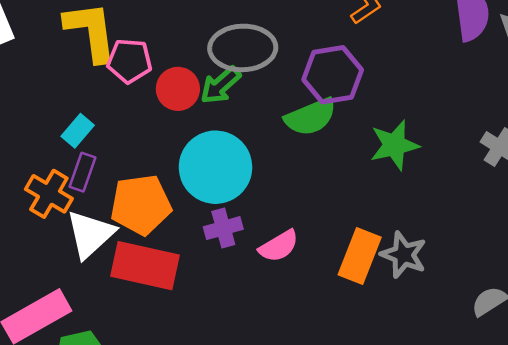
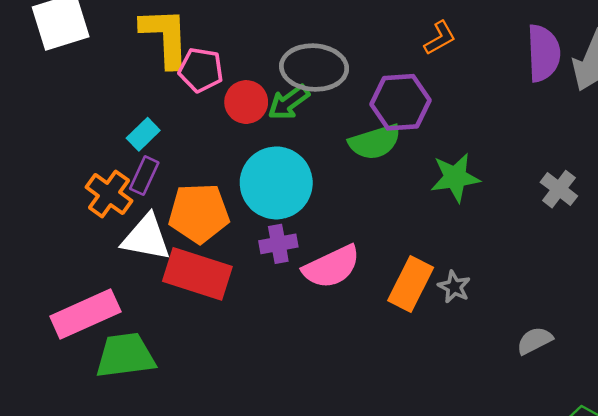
white triangle: (90, 234) -> (146, 238), turned 48
pink semicircle: (279, 246) -> (332, 267), size x1.4
gray star: (404, 255) -> (454, 287), size x0.7

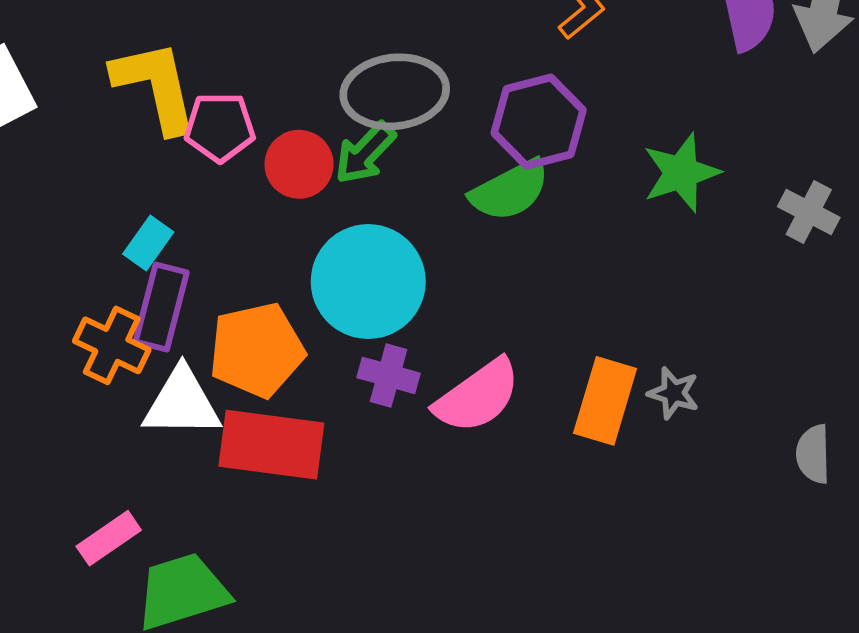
purple rectangle: (144, 176) -> (161, 307), size x1.4
green star: (455, 177) -> (681, 173), moved
purple cross: (278, 244) -> (389, 375), turned 36
pink rectangle: (85, 314) -> (109, 538), size x0.6
gray semicircle: (535, 341) -> (813, 454), turned -54

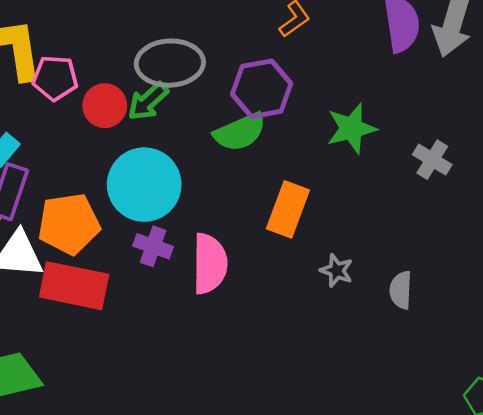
pink semicircle: (478, 396) -> (210, 264), turned -58
orange rectangle: (605, 401) -> (288, 209), moved
gray semicircle: (813, 454) -> (401, 290), moved

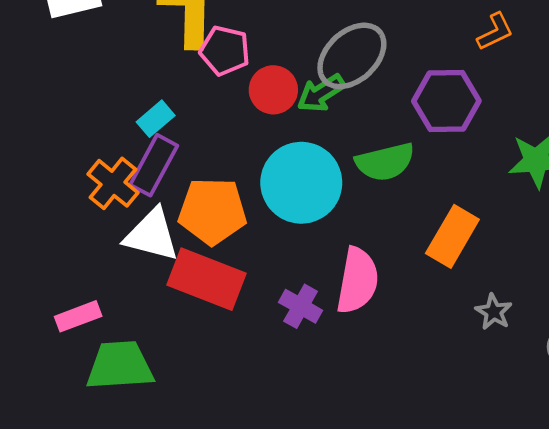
gray ellipse: (170, 63) -> (352, 56), turned -50
green semicircle: (240, 132) -> (385, 162), moved
purple cross: (153, 246) -> (301, 306), moved

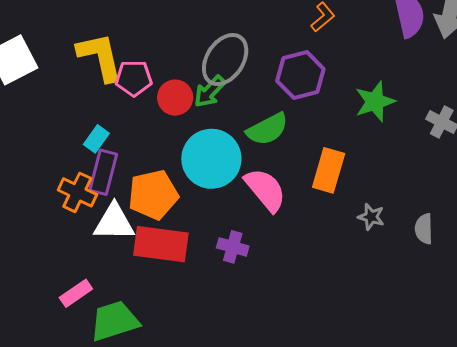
pink semicircle: (357, 281) -> (265, 190), moved, turned -36

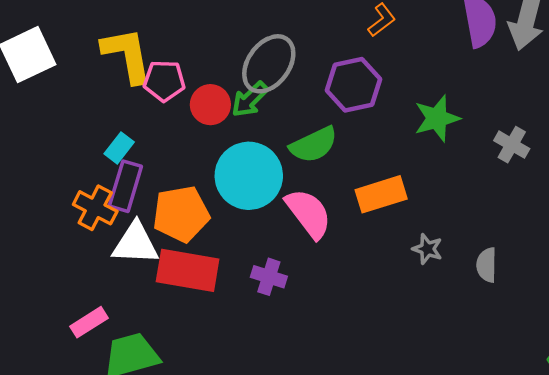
orange rectangle: (329, 170) -> (381, 194), turned 54

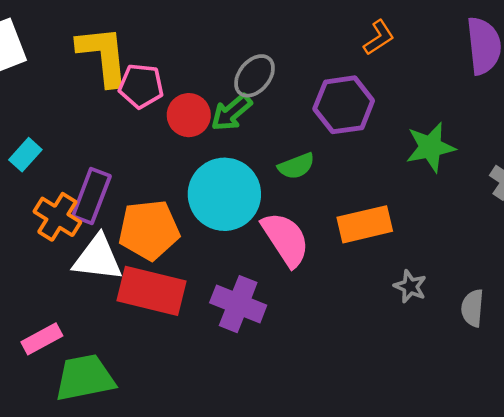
gray ellipse: (269, 64) -> (254, 76), size x0.7
green semicircle: (314, 145) -> (296, 166), size x0.7
cyan rectangle: (119, 148) -> (25, 155), moved
purple cross: (269, 277) -> (238, 304), size x1.4

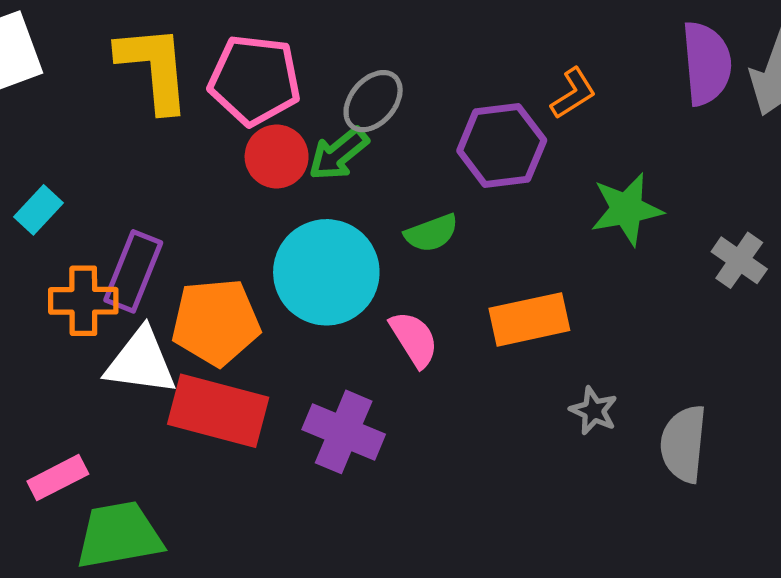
orange L-shape: (379, 38) -> (573, 93), moved
pink pentagon: (141, 86) -> (255, 80), moved, size x1.4
orange cross: (57, 217) -> (83, 301), turned -33
pink semicircle: (286, 239) -> (414, 339), size x0.7
gray semicircle: (472, 308) -> (684, 444), size x1.4

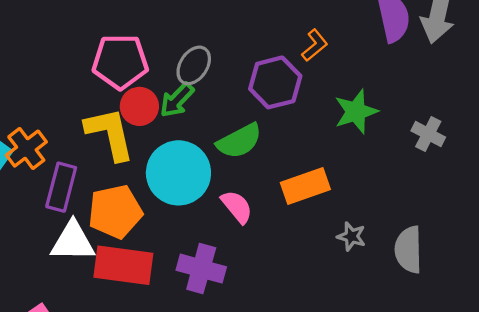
yellow L-shape: (154, 68) -> (110, 134), moved
green semicircle: (431, 233) -> (239, 141), size x1.4
orange cross: (83, 301) -> (26, 149), moved, turned -30

